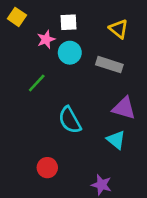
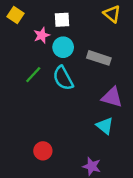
yellow triangle: (119, 29) -> (112, 14), moved
cyan semicircle: (70, 120) -> (63, 78), moved

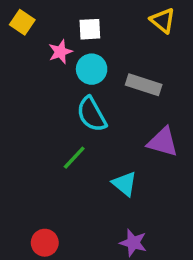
green line: (33, 75) -> (74, 158), moved
cyan triangle: (105, 126) -> (125, 184), moved
red circle: (43, 151) -> (45, 243), moved

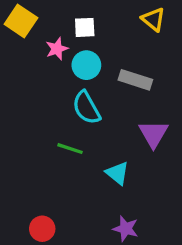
yellow square: (22, 22) -> (21, 21), size x1.4
purple triangle: (163, 142) -> (153, 134), turned 44
green line: (74, 158) -> (70, 149), turned 65

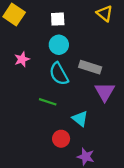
pink star: (57, 49) -> (22, 59), moved
gray rectangle: (135, 80) -> (90, 67), moved
red circle: (42, 229) -> (61, 139), moved

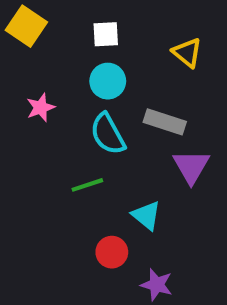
yellow triangle: (105, 13) -> (187, 53), moved
green line: (48, 102) -> (87, 185), turned -36

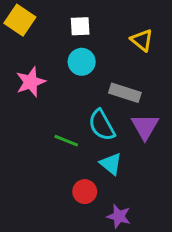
pink star: (41, 108) -> (31, 82), size x1.4
cyan semicircle: (108, 134) -> (102, 125), moved
green line: (87, 185) -> (66, 141), turned 40

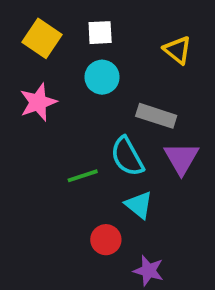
yellow square: (20, 20) -> (42, 38), moved
green line: (66, 141) -> (83, 176), turned -40

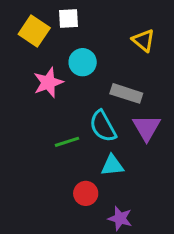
white square: (100, 33) -> (69, 18), moved
pink star: (38, 102) -> (48, 83), moved
cyan triangle: (139, 205) -> (112, 165), turned -45

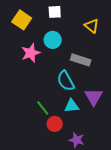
white square: (69, 18) -> (55, 12), moved
purple triangle: (147, 128) -> (94, 97), moved
green line: (67, 142) -> (43, 108), moved, turned 70

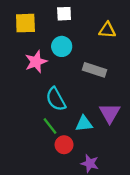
yellow square: (22, 20) -> (25, 23), turned -36
yellow triangle: (92, 26) -> (107, 30), turned -35
cyan semicircle: (66, 81) -> (56, 99), moved

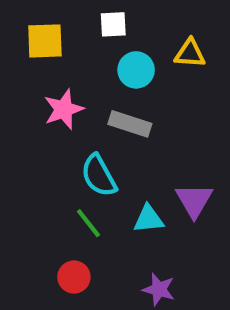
cyan circle: (62, 46) -> (136, 70), moved
gray rectangle: (94, 70) -> (130, 124), moved
red circle: (64, 145) -> (74, 277), moved

